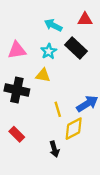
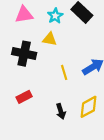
yellow diamond: (74, 129) -> (89, 107), moved
red rectangle: (17, 134) -> (24, 97), turned -72

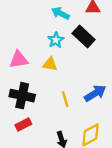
pink triangle: (24, 15) -> (19, 60), moved
black cross: (24, 54) -> (22, 96), moved

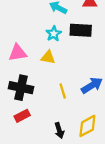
black rectangle: (84, 36) -> (81, 30), turned -40

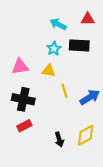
yellow line: (63, 91) -> (64, 91), moved

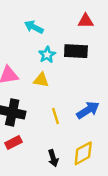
cyan arrow: (58, 24) -> (34, 27), moved
yellow line: (64, 91) -> (56, 116), moved

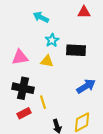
black rectangle: (76, 51) -> (76, 50), moved
yellow line: (56, 116) -> (43, 102), moved

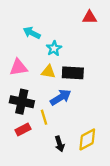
cyan arrow: (41, 17) -> (32, 33), moved
black rectangle: (76, 50) -> (73, 73), moved
blue arrow: (86, 86) -> (61, 97), moved

